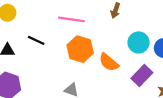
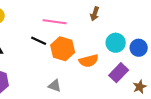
black line: (36, 40) -> (39, 41), moved
orange semicircle: (109, 62) -> (89, 61), turned -54

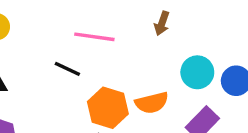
orange hexagon: (63, 49) -> (108, 108), moved

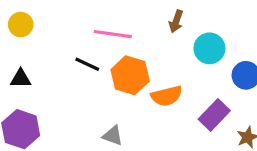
cyan circle: (197, 72) -> (209, 48), moved
orange hexagon: (108, 108) -> (130, 75), moved

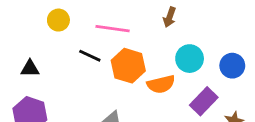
yellow circle: (21, 25) -> (58, 20), moved
cyan circle: (209, 48) -> (190, 59), moved

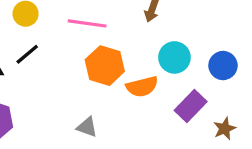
black line: (90, 56) -> (27, 54), moved, turned -65

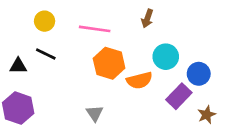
black line: (27, 54) -> (46, 54), turned 66
blue circle: (223, 66) -> (199, 74), moved
gray triangle: (87, 127) -> (95, 113), turned 36

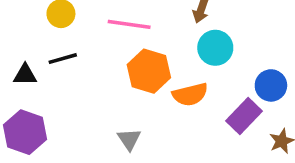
black line: (46, 54) -> (63, 59), turned -42
cyan circle: (166, 57) -> (215, 48), moved

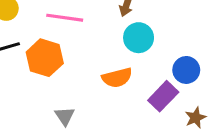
orange hexagon: (149, 71) -> (45, 58), moved

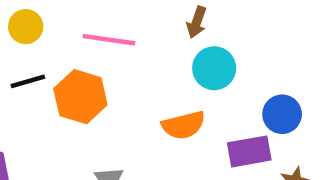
purple rectangle: (163, 96) -> (249, 151), turned 36

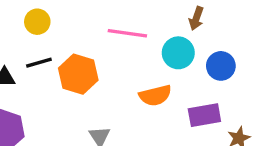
brown arrow: (197, 22) -> (196, 18), moved
pink line: (109, 40) -> (127, 33), moved
blue circle: (282, 114) -> (221, 66), moved

